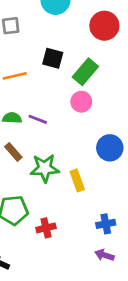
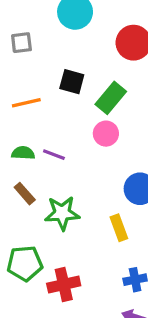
yellow rectangle: (77, 180) -> (119, 228), moved
red cross: (46, 228) -> (64, 284), size x1.4

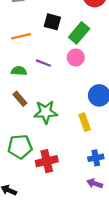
purple line: (54, 155) -> (43, 63), moved

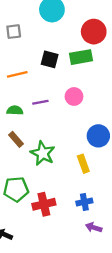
green rectangle: (79, 33) -> (81, 57), moved, turned 40
purple line: (43, 63) -> (40, 102), turned -32
green star: (46, 112) -> (43, 153), turned 30
blue cross: (96, 158) -> (84, 202), moved

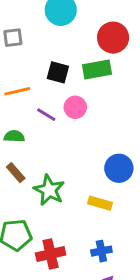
pink circle: (74, 96) -> (75, 107), moved
purple line: (40, 102) -> (46, 115), moved, turned 42
yellow rectangle: (83, 164) -> (100, 203), turned -54

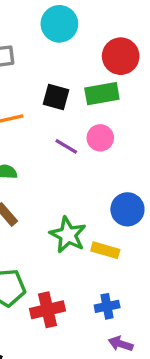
pink circle: (75, 107) -> (100, 138), moved
purple line: (46, 115) -> (66, 146), moved
green star: (49, 190) -> (68, 235), moved

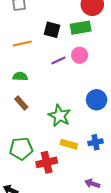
purple line: (66, 146) -> (58, 61), turned -56
yellow rectangle: (105, 250) -> (69, 144), moved
blue cross: (107, 306) -> (95, 142), moved

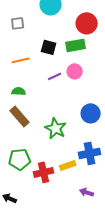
brown rectangle: (21, 103) -> (20, 116), size x1.5
blue cross: (95, 142) -> (90, 153), size x1.5
yellow rectangle: (69, 144) -> (68, 165), moved, turned -35

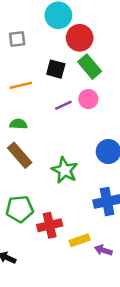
red circle: (87, 23) -> (80, 38), moved
green rectangle: (76, 45) -> (90, 67), turned 60
yellow rectangle: (68, 165) -> (80, 240), moved

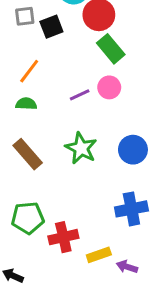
black square: (56, 69) -> (51, 27), moved, turned -36
orange line: (21, 85) -> (29, 71), turned -40
green semicircle: (18, 124) -> (26, 104), moved
green star: (65, 170) -> (81, 148), moved

